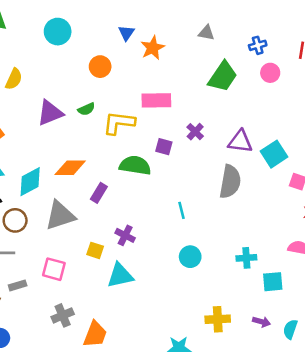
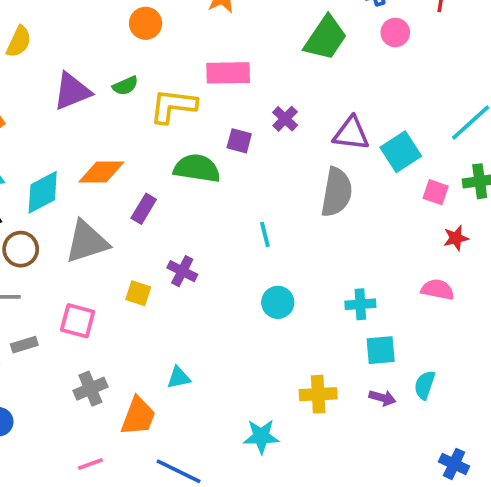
cyan triangle: (120, 275) -> (179, 378), moved, size x0.6
cyan square: (273, 282) -> (381, 350), moved
cyan semicircle: (290, 329) -> (425, 385), moved

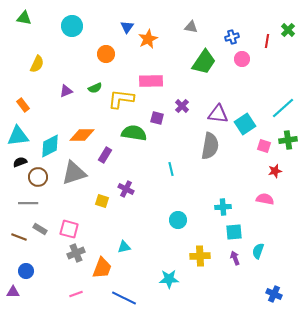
purple triangle: (72, 91) -> (66, 91), size x0.6
cyan circle: (278, 302) -> (178, 220), moved
pink square: (78, 321) -> (69, 229), moved
gray rectangle: (24, 345) -> (40, 229), turned 48
purple arrow: (382, 398) -> (235, 258), turned -128

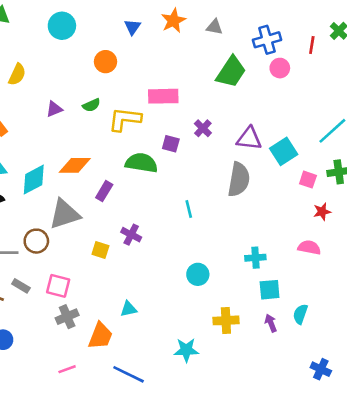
blue cross: (232, 37) -> (267, 40), size x1.5
orange star: (148, 39) -> (173, 21), moved
brown circle: (38, 177) -> (36, 241), moved

